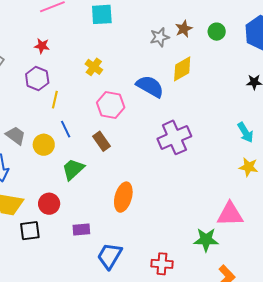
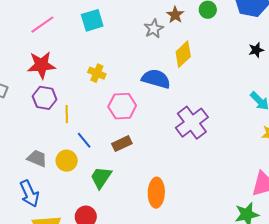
red star: (42, 46) -> (41, 65), size x1.8
brown rectangle: (101, 141) -> (122, 144), turned -66

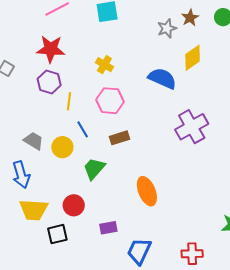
pink hexagon: (122, 106) -> (110, 101), moved
orange ellipse: (156, 193) -> (147, 191), turned -32

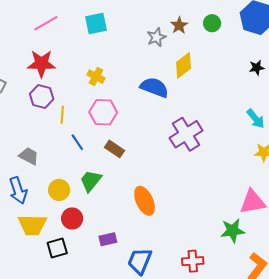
brown rectangle: (120, 138) -> (115, 149), turned 54
yellow circle: (62, 147) -> (59, 190), moved

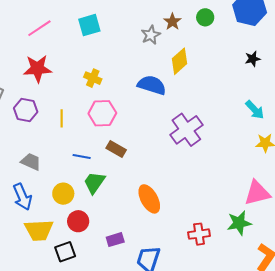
purple hexagon: (42, 97) -> (26, 110), moved
blue line: (77, 142) -> (82, 157), moved, turned -42
red cross: (193, 261) -> (199, 234), moved

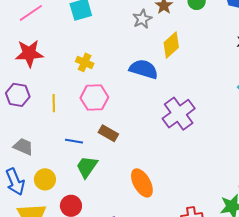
yellow circle: (63, 194) -> (45, 179), moved

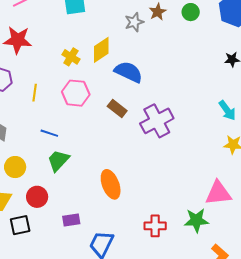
yellow diamond: (171, 45) -> (101, 50), moved
brown rectangle: (108, 133) -> (117, 109), moved

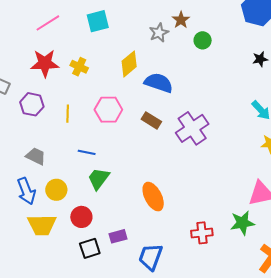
green circle: (191, 12) -> (203, 40), moved
yellow cross: (71, 57) -> (79, 67), moved
black square: (20, 225) -> (90, 248), moved

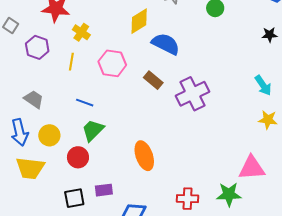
yellow cross: (79, 67) -> (81, 32), moved
red circle: (81, 217) -> (78, 157), moved

